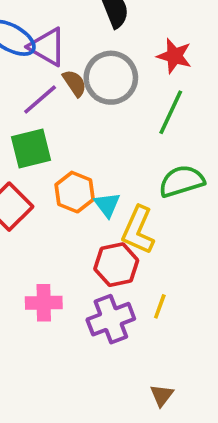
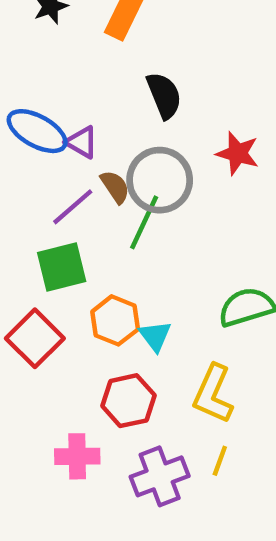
purple triangle: (47, 47) -> (82, 142), size x0.7
green line: (171, 112) -> (144, 222), moved
yellow L-shape: (138, 230) -> (213, 394), moved
red hexagon: (116, 265) -> (128, 401), moved

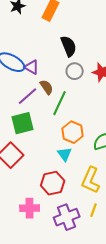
gray circle: (160, 180) -> (75, 71), moved, size x0.6
orange hexagon: (115, 320) -> (73, 132), moved

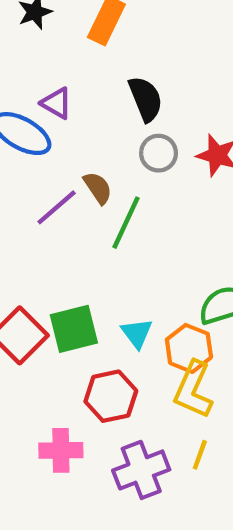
purple triangle: (32, 67) -> (57, 103), moved
green square: (23, 123) -> (74, 329), moved
orange hexagon: (73, 132) -> (189, 348), moved

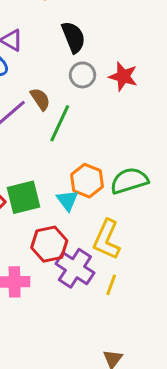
orange hexagon: (189, 348) -> (87, 181), moved
purple cross: (141, 470) -> (75, 268), moved, turned -36

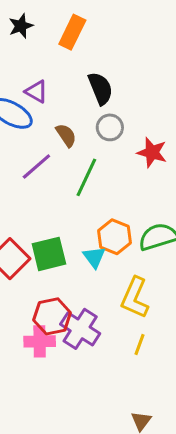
red star: (123, 76) -> (152, 152), moved
brown semicircle: (40, 99) -> (66, 135), moved
red hexagon: (49, 244) -> (52, 316), moved
purple cross: (75, 268) -> (80, 329), moved

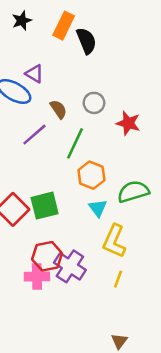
black semicircle: (100, 88) -> (86, 41), moved
orange hexagon: (115, 237) -> (91, 175), moved
cyan triangle: (94, 257) -> (98, 208), moved

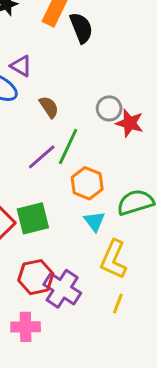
gray circle: (94, 103) -> (109, 108), moved
purple line: (34, 135) -> (42, 157), moved
pink cross: (37, 276) -> (26, 327), moved

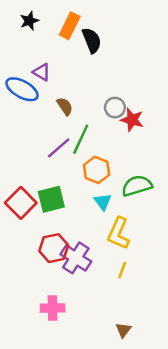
pink cross: (26, 327) -> (53, 308), moved

